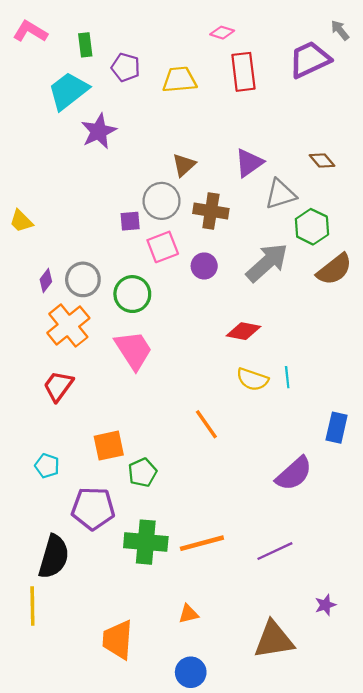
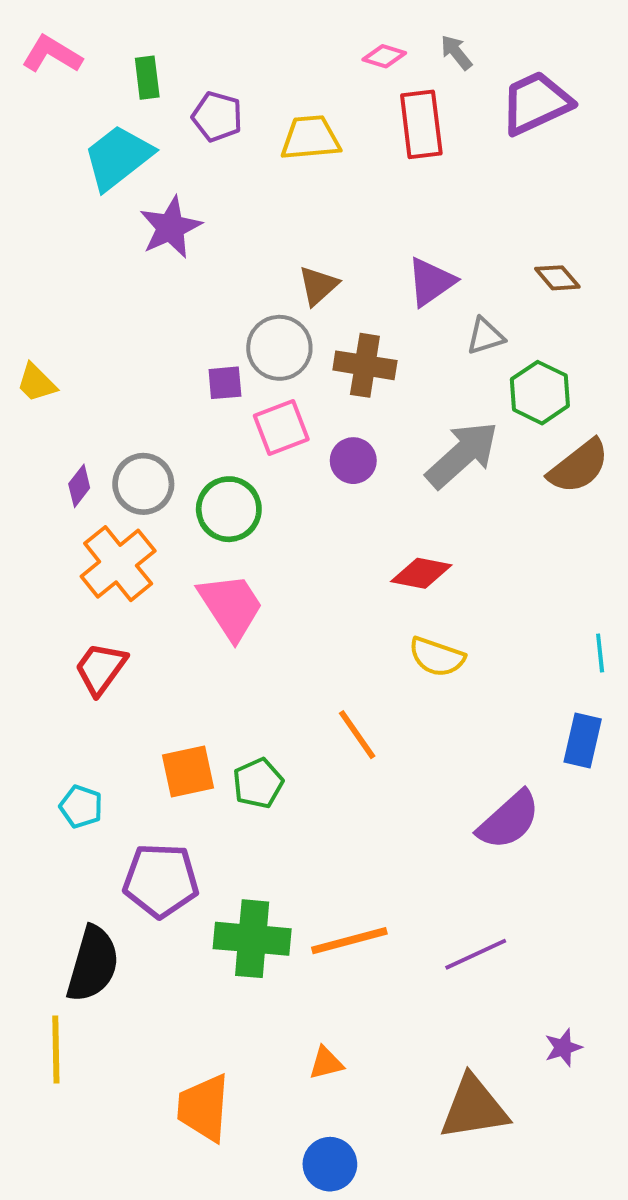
gray arrow: (340, 30) -> (456, 52), moved
gray triangle: (280, 194) -> (485, 336), size x0.7
cyan line: (287, 377) -> (600, 653), moved
green pentagon: (142, 472) -> (258, 783), moved

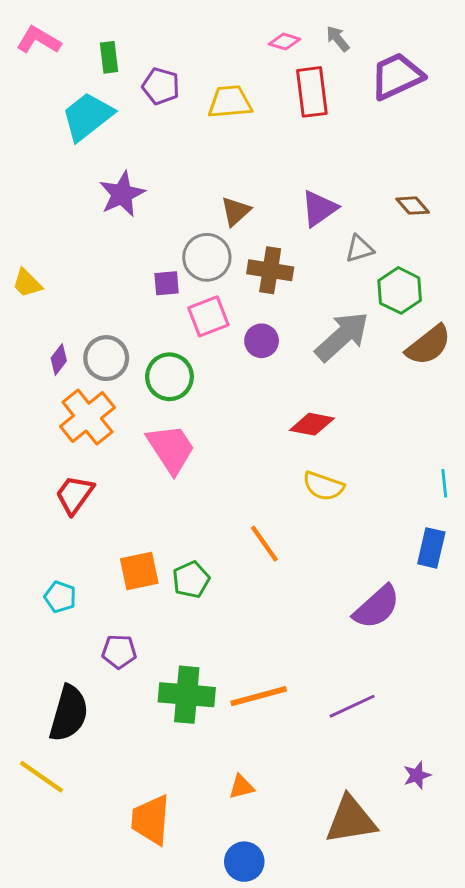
purple star: (171, 227) -> (122, 194), moved
purple pentagon: (161, 880) -> (119, 652), size x0.6
yellow line: (56, 1050) -> (41, 777), turned -54

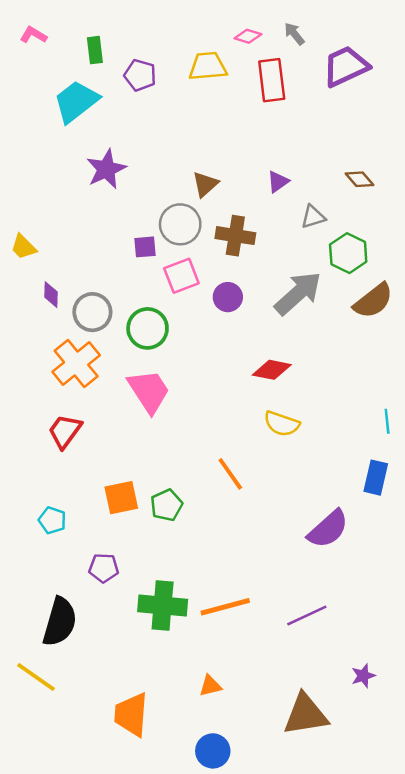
pink L-shape: (39, 40) -> (33, 35), size x0.7
yellow trapezoid: (230, 102) -> (208, 66), moved
purple triangle: (319, 208) -> (278, 182), size x0.7
purple diamond: (59, 359) -> (51, 295), moved, turned -36

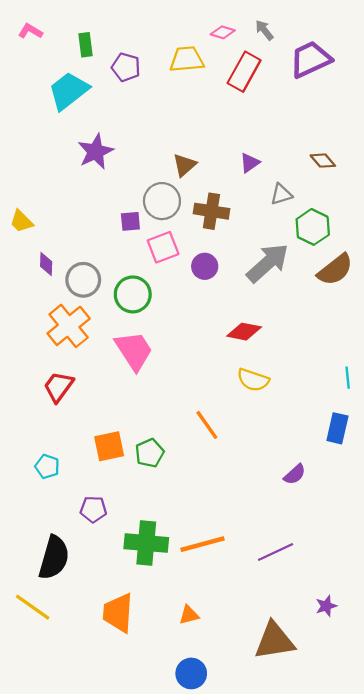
red rectangle: (272, 80) -> (244, 72), turned 36
purple semicircle: (328, 529) -> (295, 474), size x0.6
orange trapezoid: (131, 715) -> (118, 613), moved

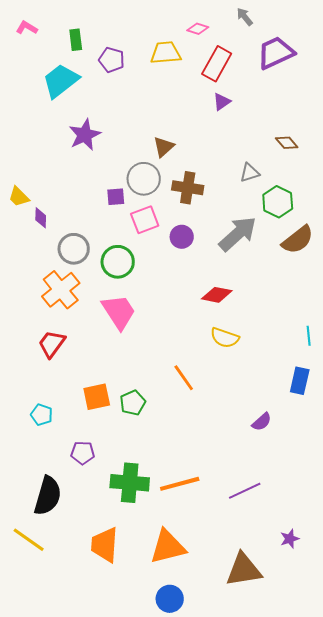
gray arrow: (264, 30) -> (245, 17), moved
purple triangle: (250, 163) -> (222, 102), moved
purple diamond: (46, 264) -> (41, 218), moved
orange triangle: (189, 615) -> (168, 547), size x2.0

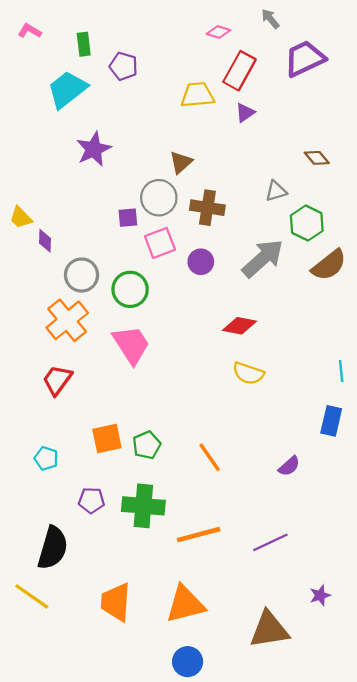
yellow trapezoid: (166, 53) -> (197, 95), moved
orange line: (184, 378) -> (210, 457), moved
green cross: (130, 483) -> (143, 506), moved

